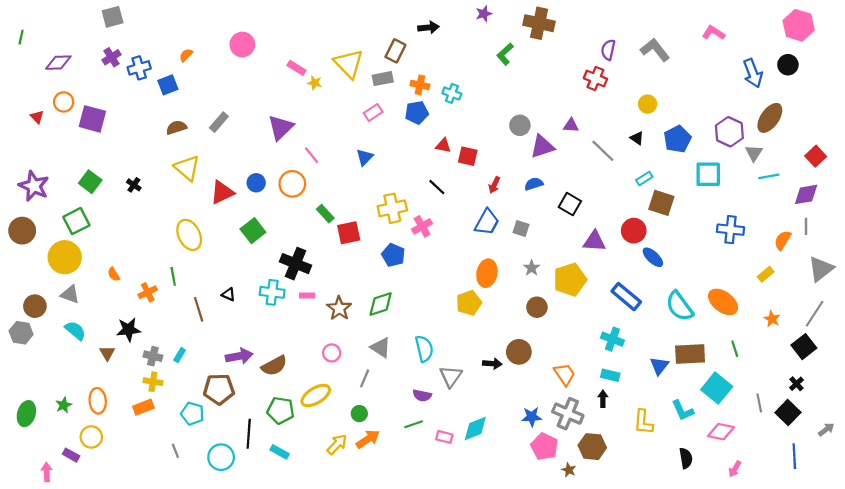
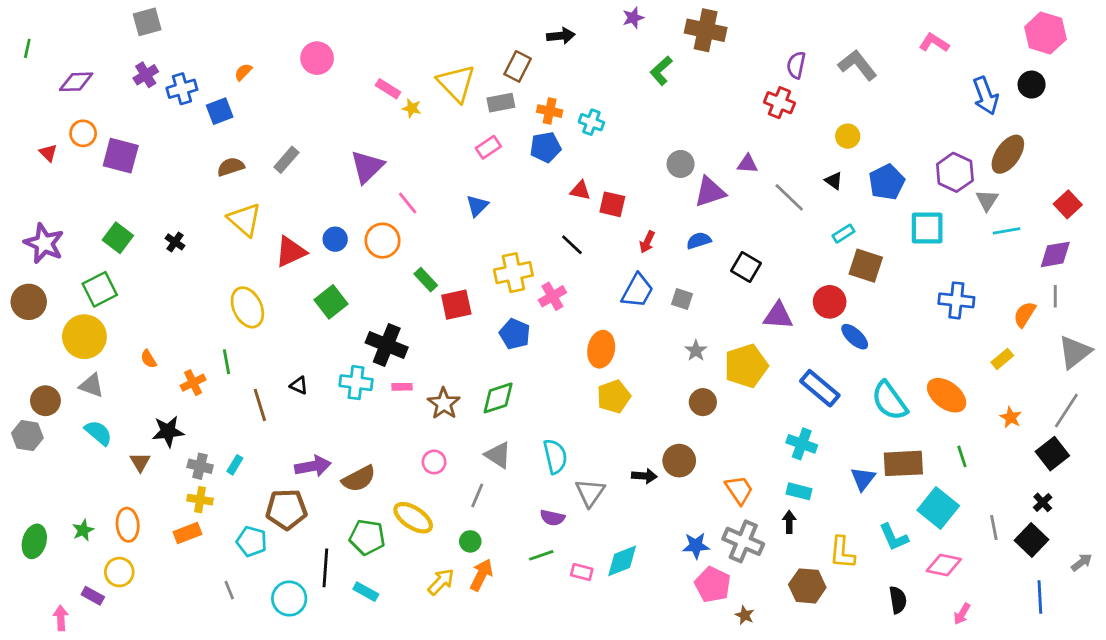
orange ellipse: (487, 273) -> (601, 349), moved
yellow ellipse: (316, 395) -> (413, 518), turned 64
orange arrow: (368, 439) -> (481, 575), turned -30
brown hexagon: (592, 447) -> (807, 586), moved

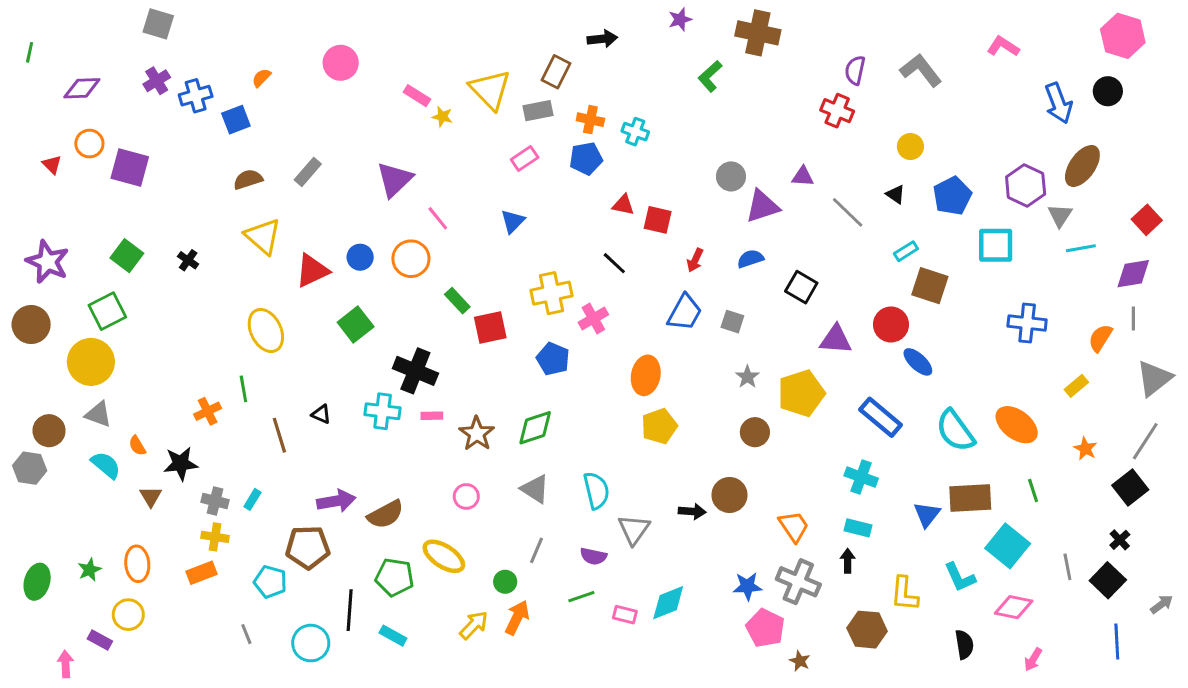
gray square: (147, 22) -> (158, 24), turned 32
orange semicircle: (149, 359) -> (137, 446), moved
gray line: (477, 495) -> (537, 550), moved

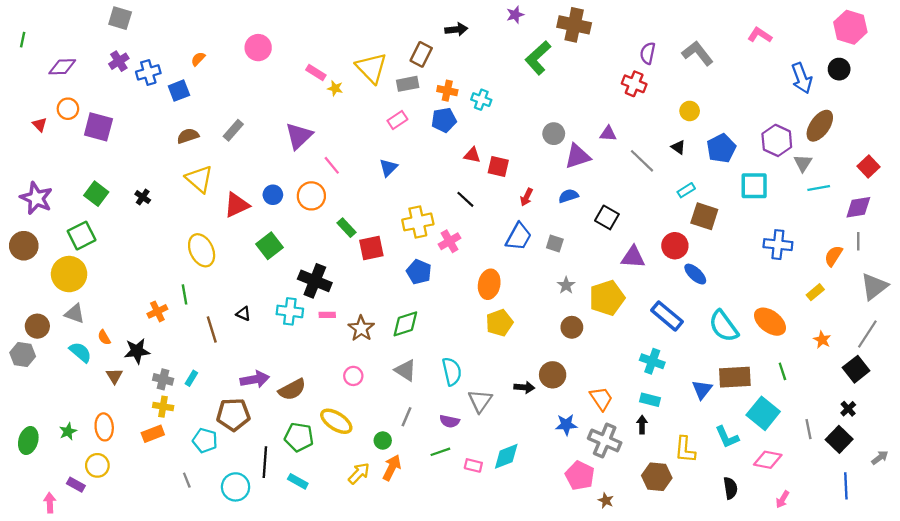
green L-shape: (710, 76) -> (538, 58), size x1.4
blue star: (747, 586) -> (566, 425), moved

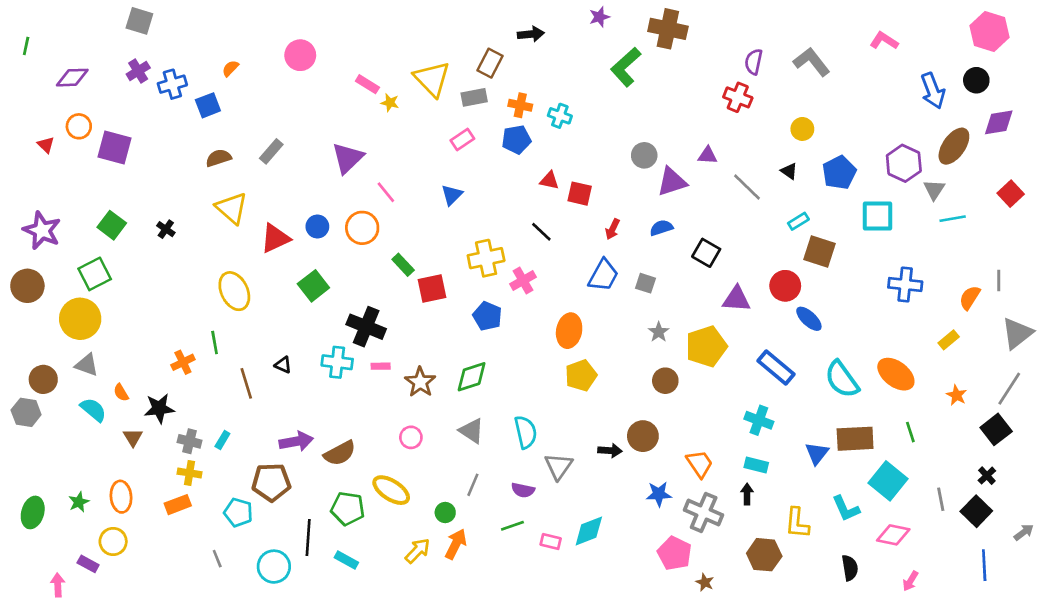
purple diamond: (858, 207) -> (999, 122), moved

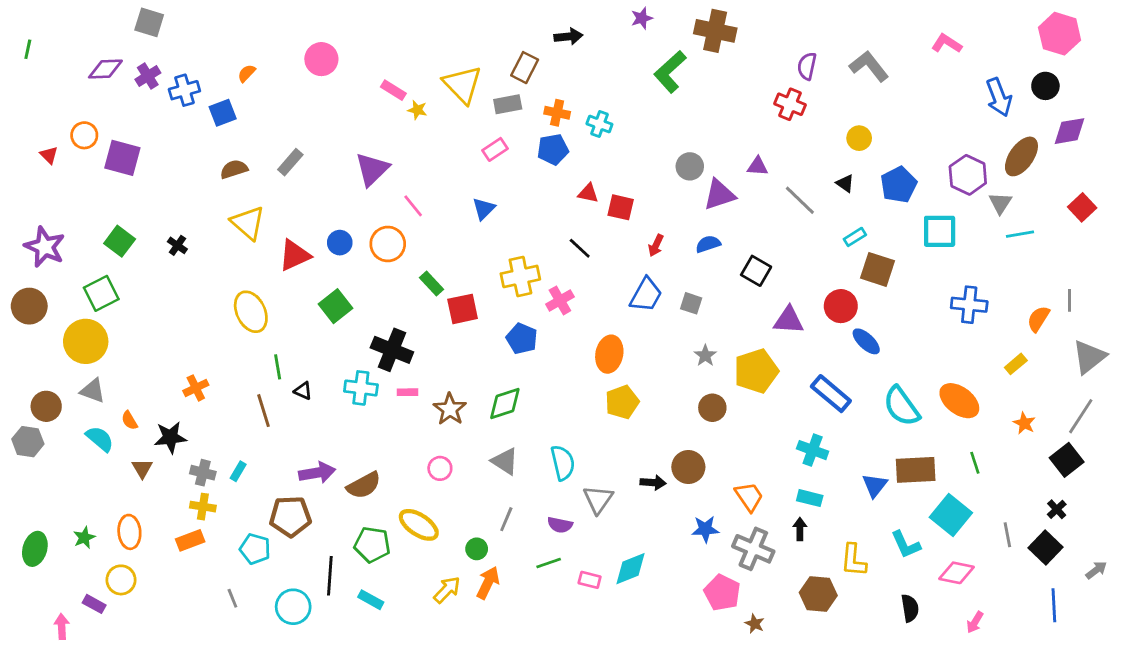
purple diamond: (72, 78) -> (105, 69), moved
green line: (215, 342) -> (278, 367), moved

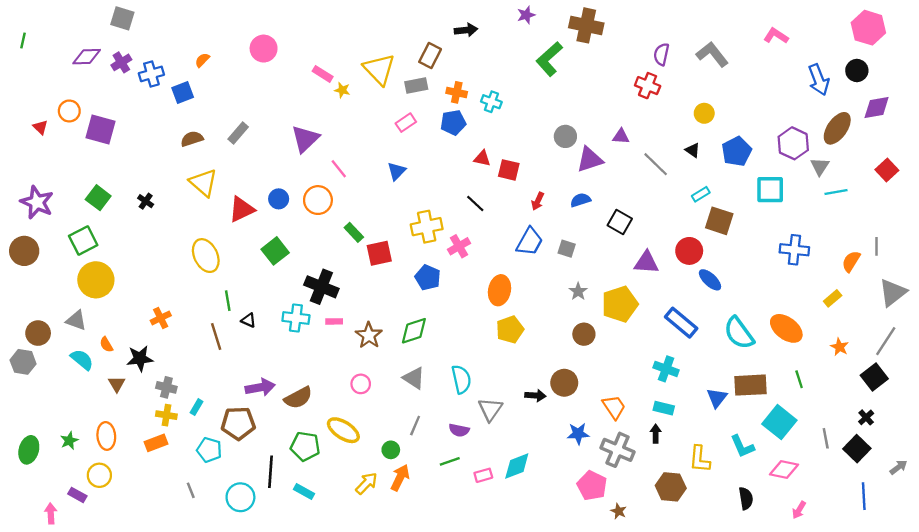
yellow circle: (86, 341) -> (96, 280), moved
cyan rectangle: (238, 471) -> (197, 407), moved
pink rectangle: (590, 580) -> (483, 475), turned -30

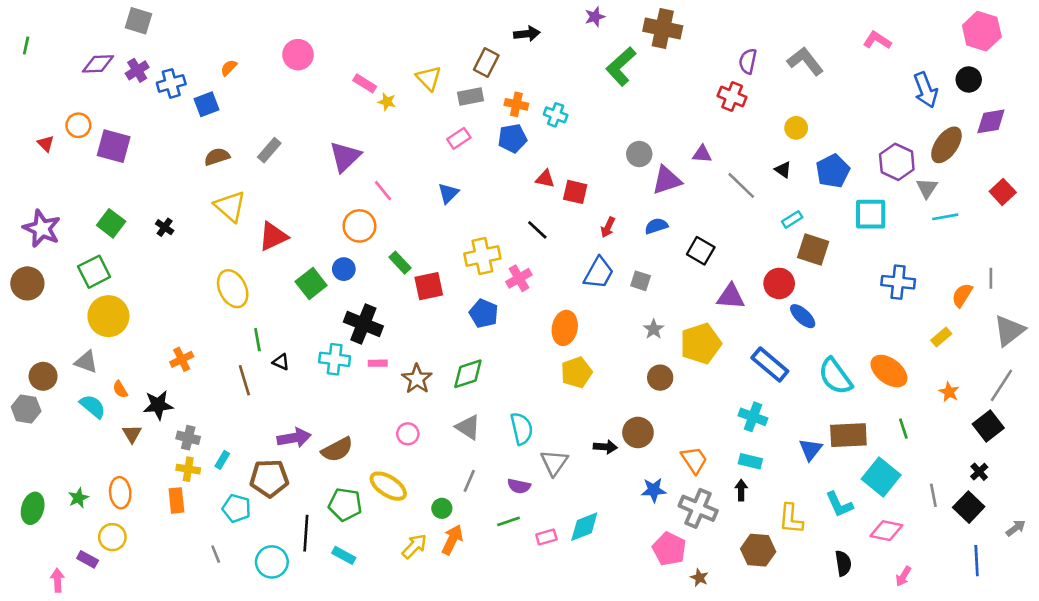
yellow triangle: (379, 69) -> (429, 78), size x0.7
blue circle: (279, 199) -> (344, 269), moved
orange rectangle: (156, 443) -> (176, 500), turned -75

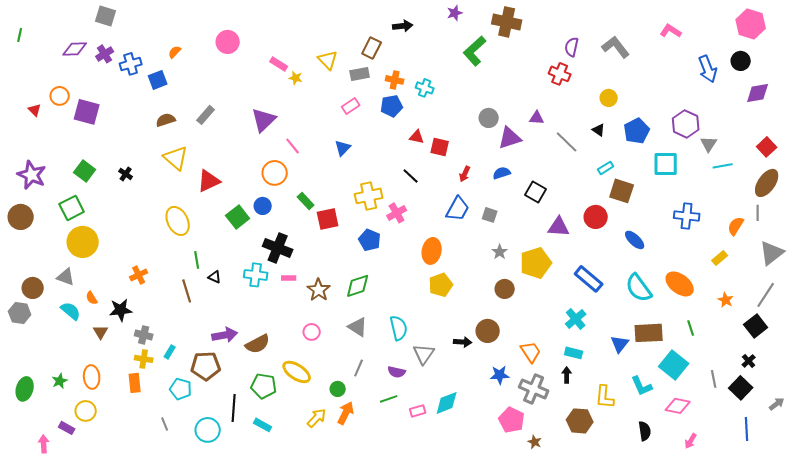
brown ellipse: (946, 145) -> (767, 183), moved
blue ellipse: (803, 316) -> (635, 240), moved
cyan cross: (753, 417) -> (576, 319), turned 30

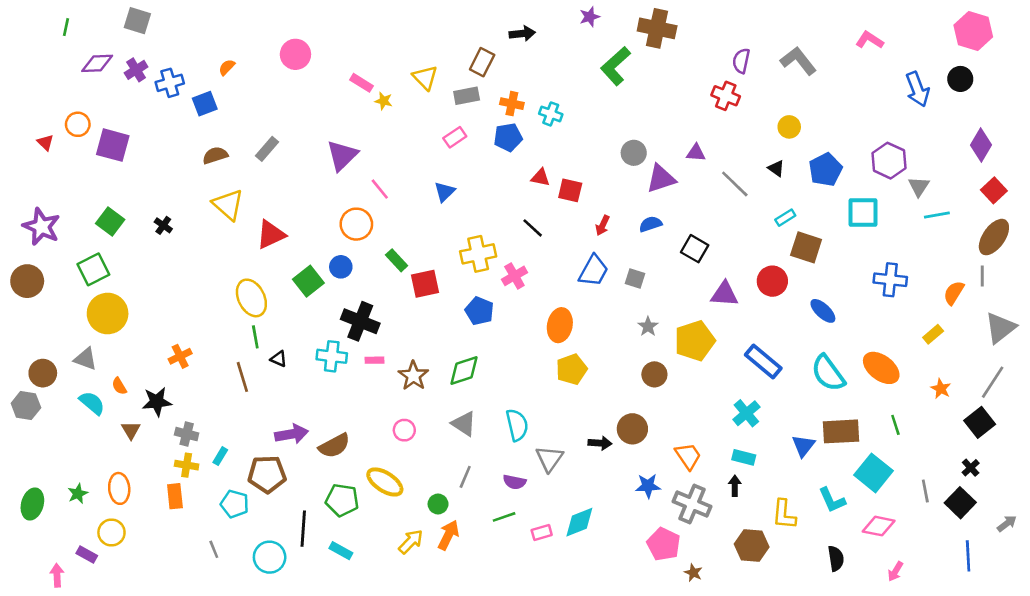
green line: (20, 35) -> (66, 27), moved
purple diamond: (758, 93) -> (981, 145), moved, turned -50
yellow ellipse: (178, 221) -> (251, 298), moved

